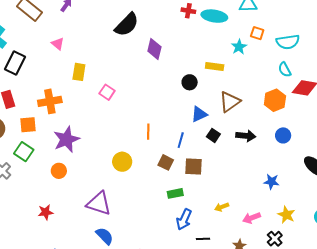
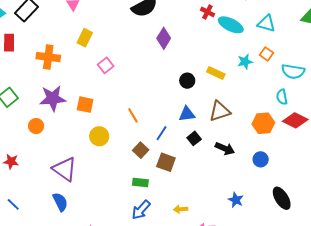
orange square: (28, 125) -> (85, 105), moved
orange line: (148, 132) -> (133, 115), turned -49

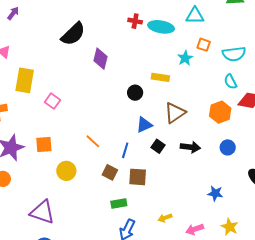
yellow rectangle: (85, 38) -> (25, 80), size x1.4

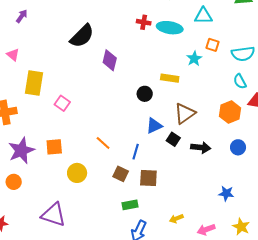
black square: (158, 146) -> (173, 139), moved

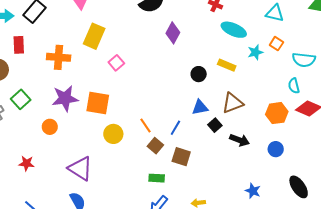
cyan ellipse: (170, 28) -> (234, 30), moved
orange line: (103, 143) -> (145, 125), moved
orange square: (54, 147) -> (98, 103), size x1.4

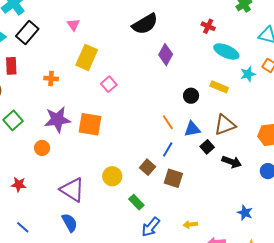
orange cross: (59, 57) -> (51, 79), size x0.6
orange line: (145, 125) -> (168, 122), moved
yellow circle: (113, 134) -> (112, 176), moved
green rectangle: (157, 178) -> (136, 202), moved, turned 42

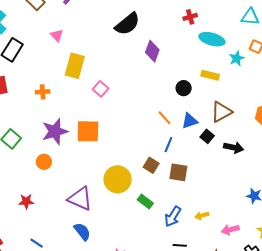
red cross: (208, 26) -> (190, 17), turned -32
yellow circle: (112, 176) -> (118, 179), size x1.4
blue arrow: (151, 227) -> (173, 217), moved

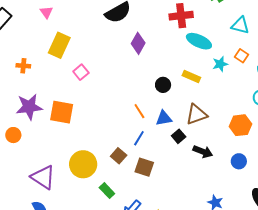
red cross: (190, 17) -> (181, 16), size x1.6

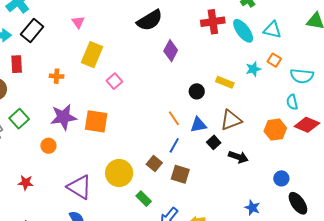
cyan ellipse: (199, 41) -> (243, 31), moved, turned 30
blue circle: (239, 161) -> (281, 178), moved

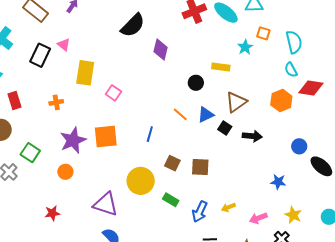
black rectangle: (32, 30) -> (40, 55), moved
cyan semicircle: (302, 76) -> (294, 42), turned -95
blue line: (174, 145) -> (150, 134), moved

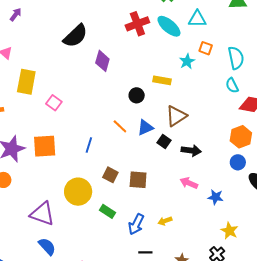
orange hexagon: (281, 100) -> (241, 137), moved
pink arrow: (258, 218) -> (189, 183), moved, turned 42

